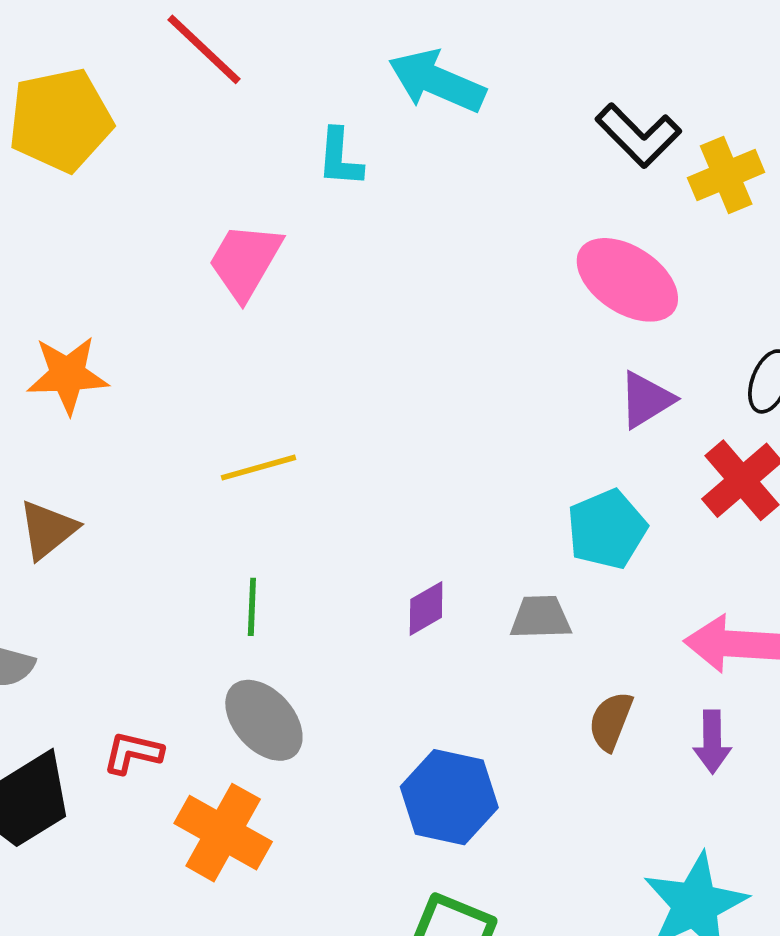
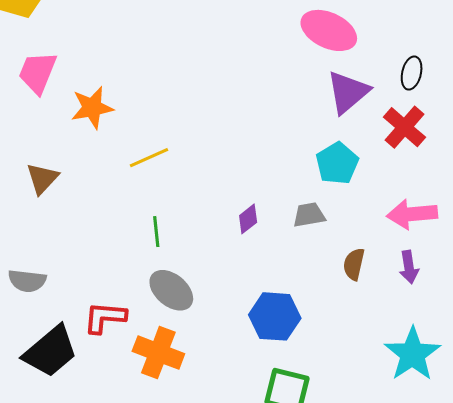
pink trapezoid: (245, 261) -> (37, 73), moved
orange star: (68, 375) -> (92, 108), moved
purple triangle: (646, 400) -> (348, 92), size x1.4
brown triangle: (48, 530) -> (42, 179), moved
red L-shape: (133, 753) -> (105, 317), size x1.4

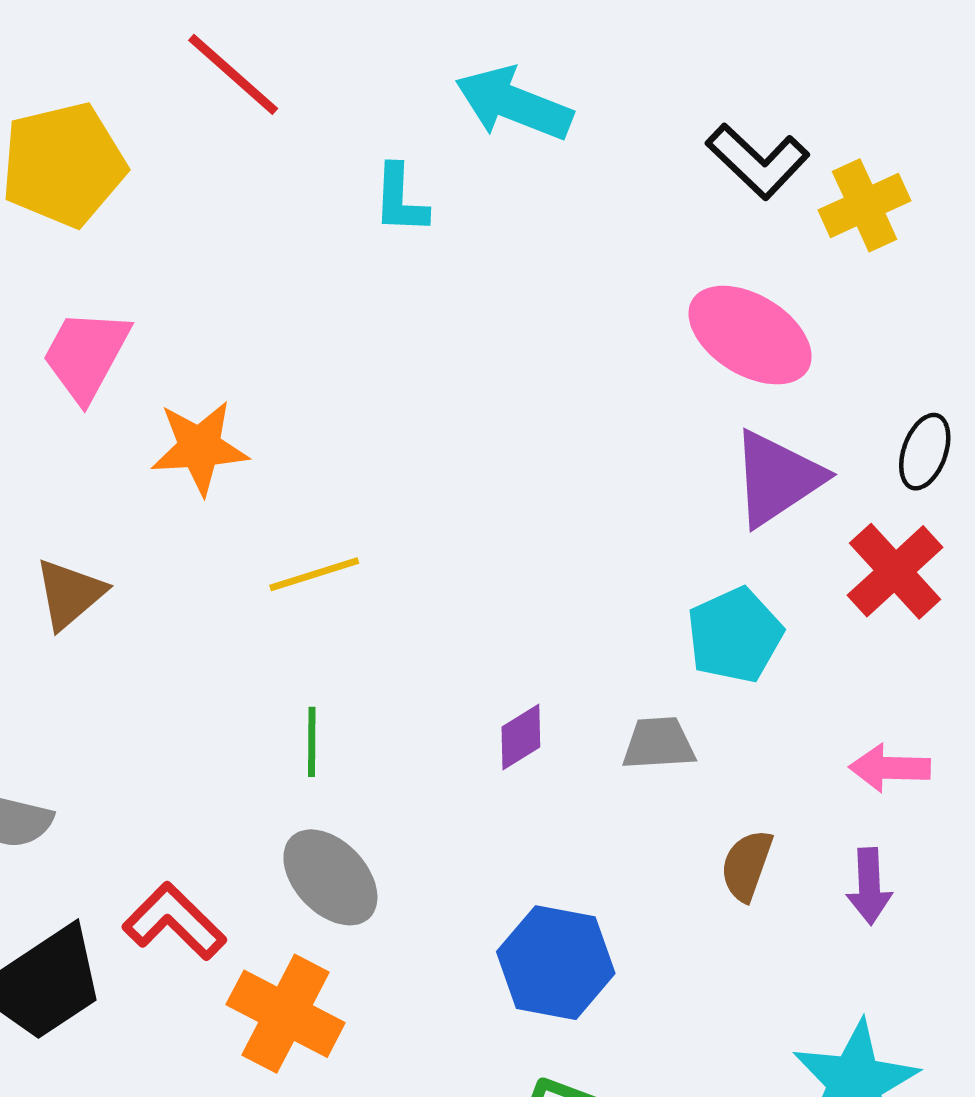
pink arrow: (412, 214) -> (890, 768), size x0.7
red L-shape: (105, 317) -> (174, 921), turned 33

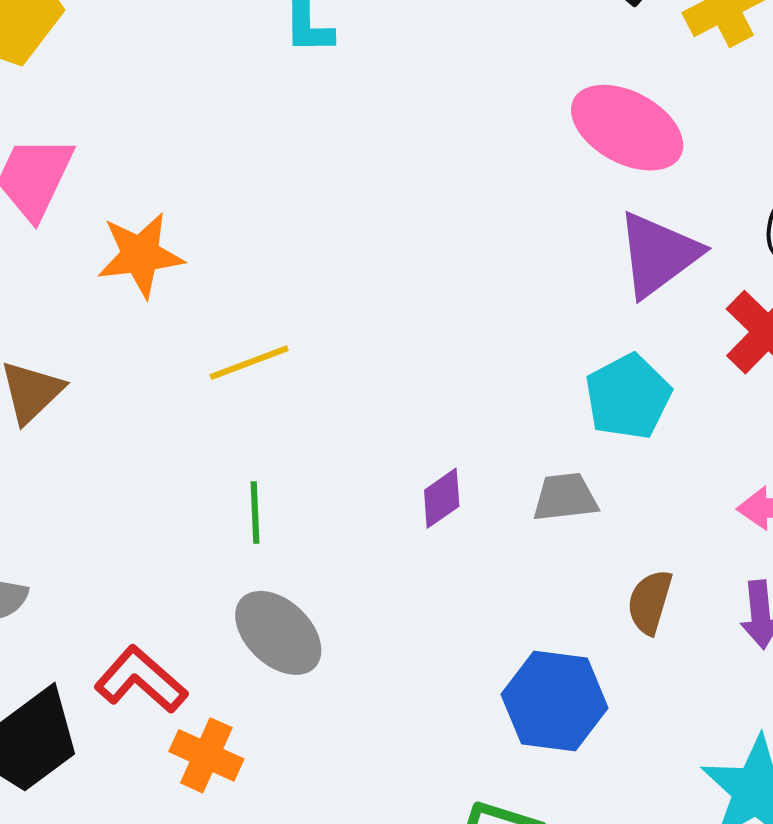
blue hexagon: (556, 963) -> (555, 701), moved
orange cross: (286, 1014) -> (206, 755), moved, size x0.7

